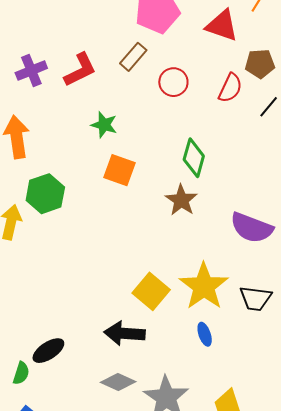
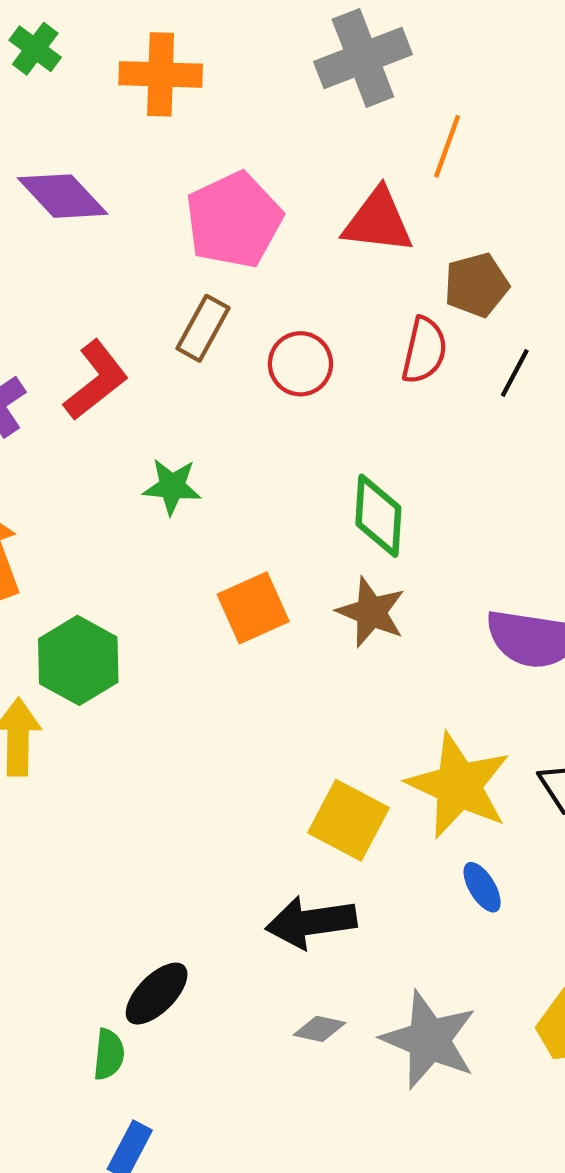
orange square: (120, 170) -> (253, 608), moved, turned -32
gray diamond: (118, 382) -> (319, 1029), size x0.7

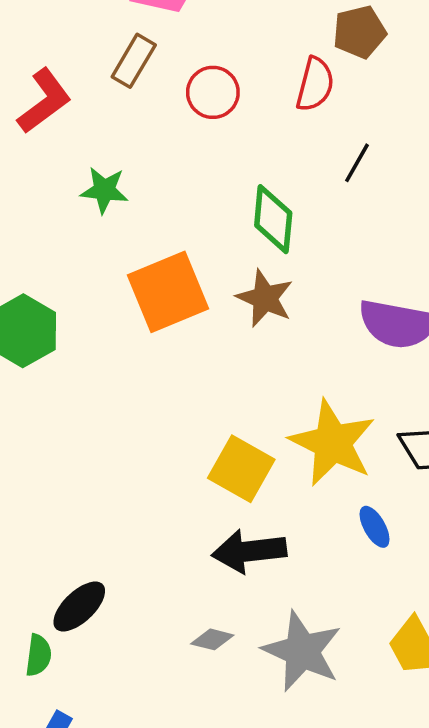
black line: (515, 373) -> (357, 163), moved
orange square: (253, 608) -> (168, 292), size x1.4
blue ellipse: (482, 887) -> (375, 527), moved
black arrow: (311, 922) -> (249, 551), moved

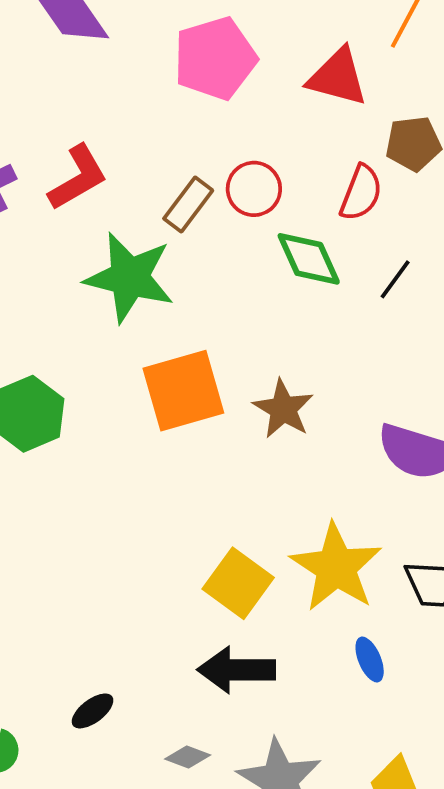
brown rectangle: (134, 61) -> (188, 204), moved
green star: (104, 190) -> (129, 277), size x1.8
green diamond: (273, 219) -> (309, 259), moved, turned -36
black ellipse: (79, 607) -> (93, 711), moved, size x0.7

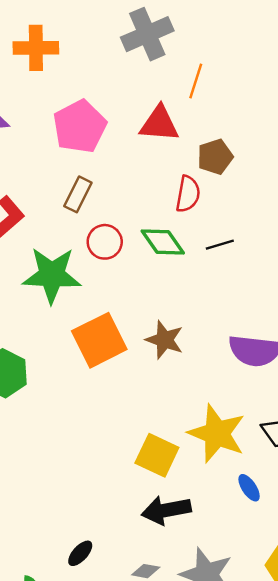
red circle: (254, 189) -> (105, 242), moved
brown rectangle: (188, 204) -> (78, 194), moved
black line: (395, 279) -> (220, 245), turned 48

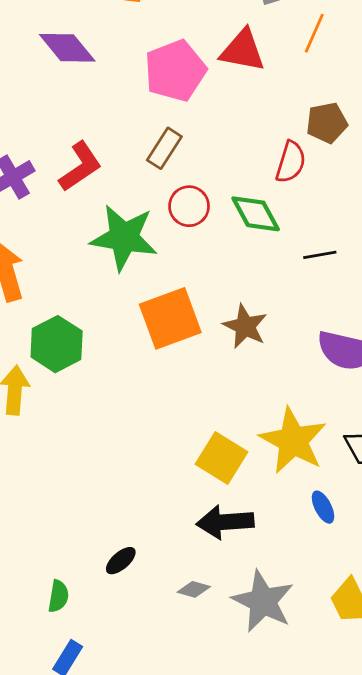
red triangle: (159, 124) -> (243, 50), moved
black line: (220, 245) -> (320, 255), moved

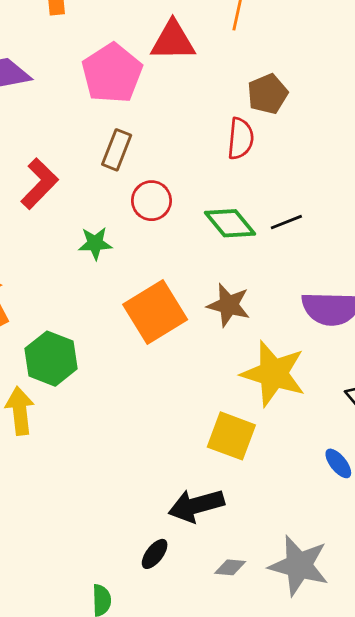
green diamond: (256, 214) -> (230, 223), moved
green star: (124, 238) -> (95, 243), size x0.5
yellow star: (293, 441) -> (273, 374), moved
black arrow: (225, 522) -> (196, 505), moved

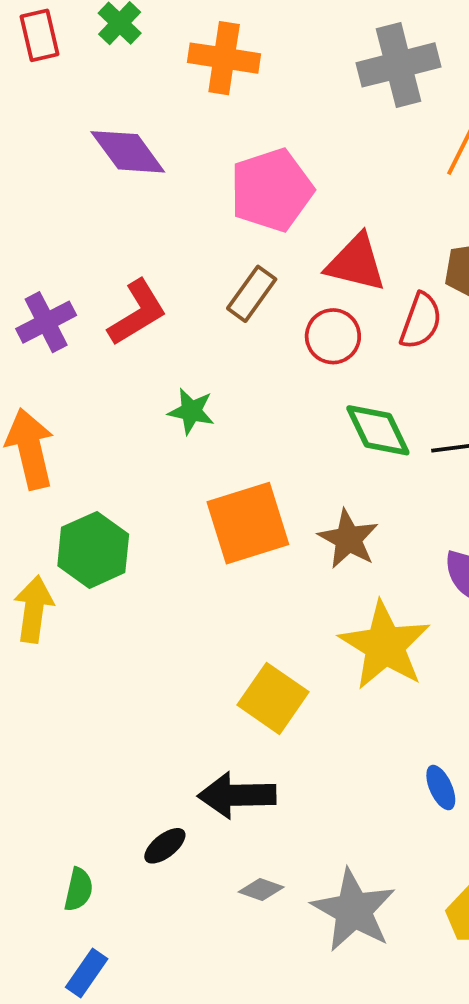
red triangle: (173, 41) -> (356, 263), moved
red circle: (151, 201) -> (333, 336), moved
yellow square: (231, 436) -> (273, 698), moved

